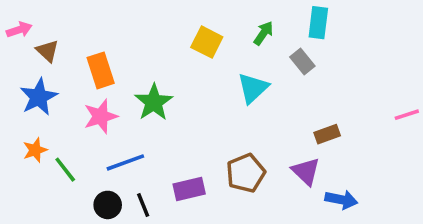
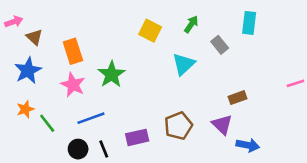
cyan rectangle: (318, 23) -> (249, 23), moved
pink star: (101, 116) -> (73, 85), turned -30

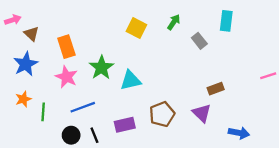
cyan triangle: (184, 64) -> (131, 80), moved, turned 30
green line: (47, 123) -> (43, 112), turned 42
blue arrow: (248, 145) -> (239, 133), moved

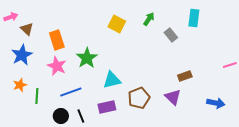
cyan triangle: (131, 80) -> (112, 80), moved
blue arrow: (239, 133) -> (216, 103), moved

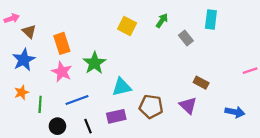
brown rectangle: (185, 76) -> (201, 83), turned 48
brown pentagon: (139, 98) -> (151, 107), turned 30
black circle: (61, 116) -> (57, 126), moved

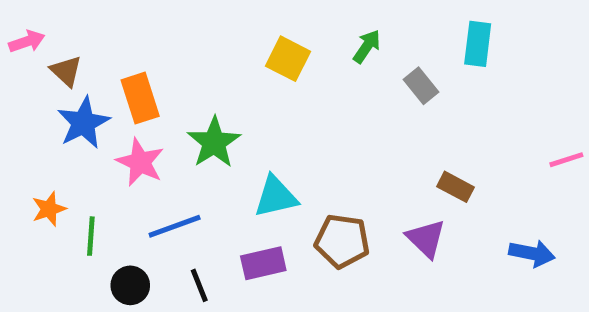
blue star: (24, 60) -> (83, 123), moved

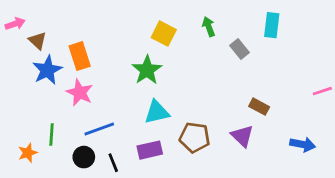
green arrow: (367, 46) -> (209, 27), turned -54
green star: (214, 142) -> (147, 70), moved
orange star: (49, 209) -> (28, 153), moved
black circle: (130, 285) -> (84, 157), moved

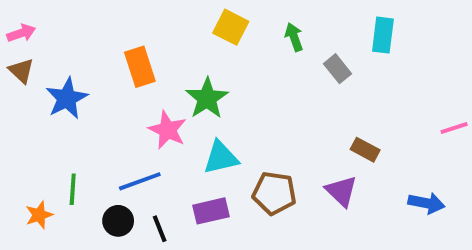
yellow square: (164, 34) -> (231, 27), moved
brown triangle: (38, 41) -> (21, 71), moved
orange rectangle: (80, 56) -> (140, 67), moved
pink star: (80, 93) -> (168, 130), moved

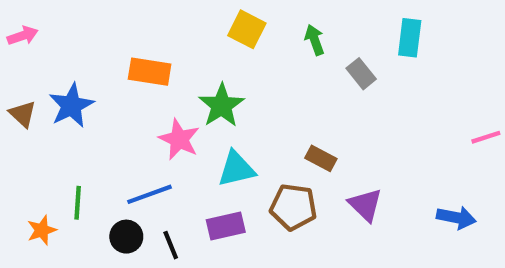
orange rectangle: (140, 67) -> (150, 72), turned -63
brown triangle: (21, 71) -> (23, 114), moved
brown rectangle: (365, 150) -> (321, 158), moved

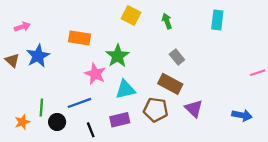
pink arrow: (23, 36) -> (22, 27), moved
gray rectangle: (361, 74) -> (177, 57), moved
brown rectangle: (321, 158) -> (170, 84), size x1.5
black circle: (126, 237) -> (57, 122), moved

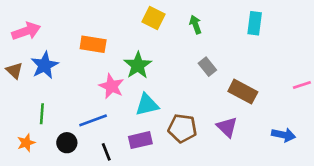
pink arrow: (22, 27) -> (26, 31), size x1.5
brown rectangle: (170, 84) -> (243, 92), moved
green line: (41, 107) -> (42, 114), moved

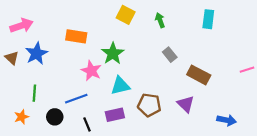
blue arrow: (283, 135) -> (227, 120), moved

